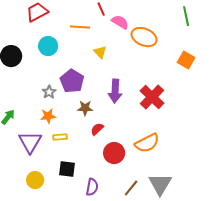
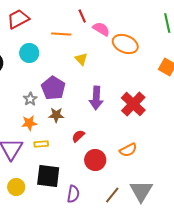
brown star: (85, 108) -> (56, 115), moved
orange semicircle: (147, 143) -> (128, 150), size x0.7
black square: (67, 169) -> (48, 176), size x1.4

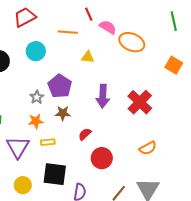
yellow triangle: (81, 59) -> (88, 57), turned -40
orange semicircle: (128, 150) -> (148, 148), moved

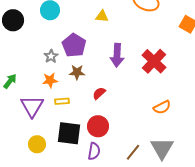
red circle: (102, 158) -> (98, 126), moved

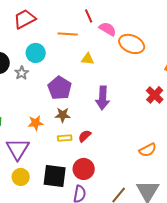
gray star: (51, 56) -> (22, 73), moved
red cross: (154, 61) -> (155, 95), moved, size x0.7
yellow rectangle: (62, 101) -> (65, 138), moved
yellow circle: (37, 144) -> (21, 177), moved

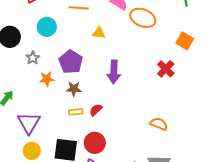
gray star: (22, 73) -> (33, 58), moved
orange star: (36, 123) -> (47, 79), moved
orange semicircle: (148, 150) -> (159, 124), turned -132

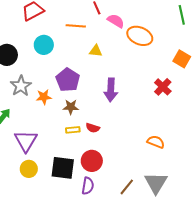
gray star: (33, 58) -> (21, 86), moved, size x1.5
red semicircle: (96, 110) -> (93, 128), turned -120

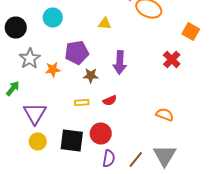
purple pentagon: (68, 80) -> (77, 52), turned 30
brown star: (71, 107) -> (91, 76), moved
red semicircle: (93, 128) -> (110, 100), moved, turned -40
purple semicircle: (88, 186) -> (109, 158), moved

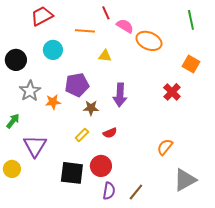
yellow rectangle: (82, 102) -> (82, 135), turned -40
orange semicircle: (165, 114) -> (165, 147), turned -72
yellow circle: (38, 142) -> (12, 169), moved
gray triangle: (165, 156) -> (185, 180), moved, turned 30

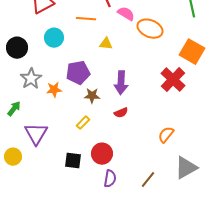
orange square: (191, 64) -> (192, 52), size x1.4
red cross: (172, 92) -> (173, 80), size x1.4
red semicircle: (110, 133) -> (121, 113), moved
black square: (72, 173) -> (73, 161), size x0.7
brown line: (136, 192) -> (148, 180), moved

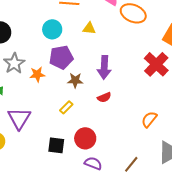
cyan circle: (54, 38) -> (52, 29), moved
purple semicircle: (110, 179) -> (93, 163), turned -78

